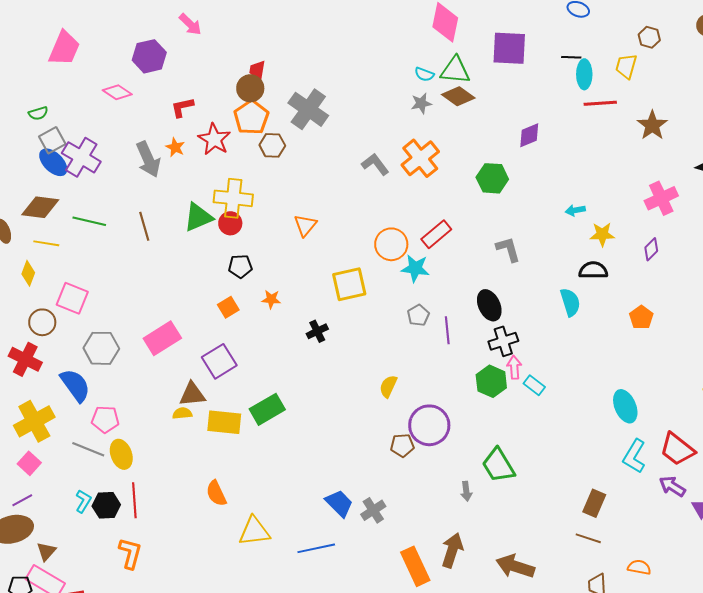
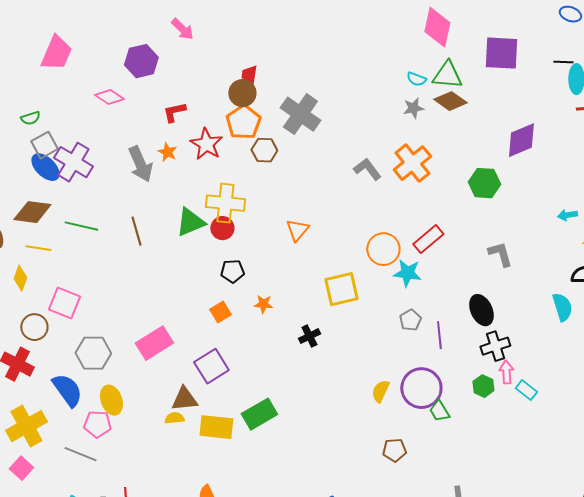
purple diamond: (529, 135) -> (521, 140), size x1.4
green hexagon: (491, 381) -> (483, 386), size x0.7
purple circle: (429, 425) -> (421, 388), moved
yellow ellipse: (121, 454) -> (111, 400), moved
green trapezoid: (498, 465) -> (439, 411), moved, size x0.6

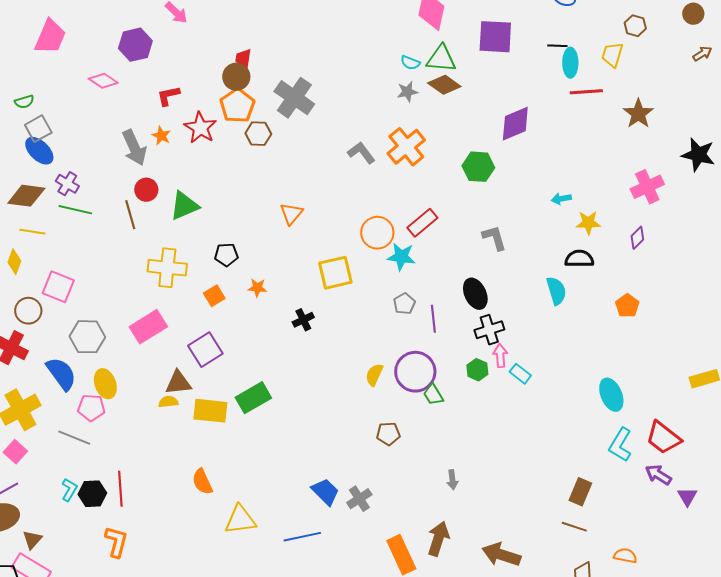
purple cross: (73, 162) -> (67, 184), moved, size x0.6
yellow cross: (225, 203) -> (167, 268), moved
red circle: (222, 228) -> (146, 190), moved

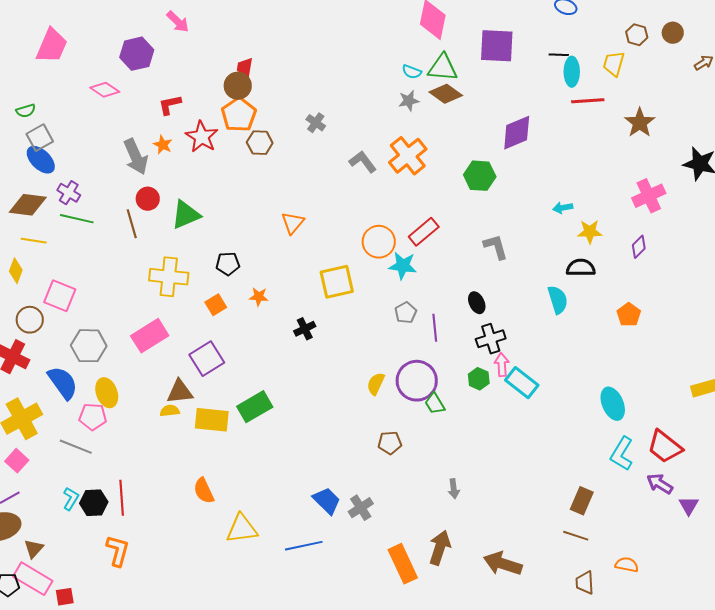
brown circle: (693, 14) -> (673, 33), moved
gray cross: (294, 98) -> (316, 123), moved, size x0.5
black ellipse: (475, 294) -> (477, 303), size x0.7
cyan rectangle: (520, 374) -> (522, 383), size x1.5

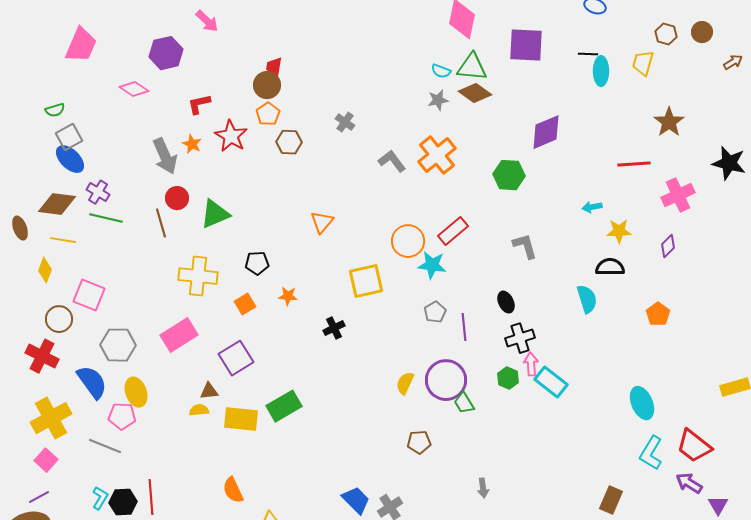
red line: (588, 101) -> (634, 164), moved
orange pentagon: (239, 115) -> (268, 114), size x0.7
brown triangle: (180, 392) -> (209, 391), size x0.7

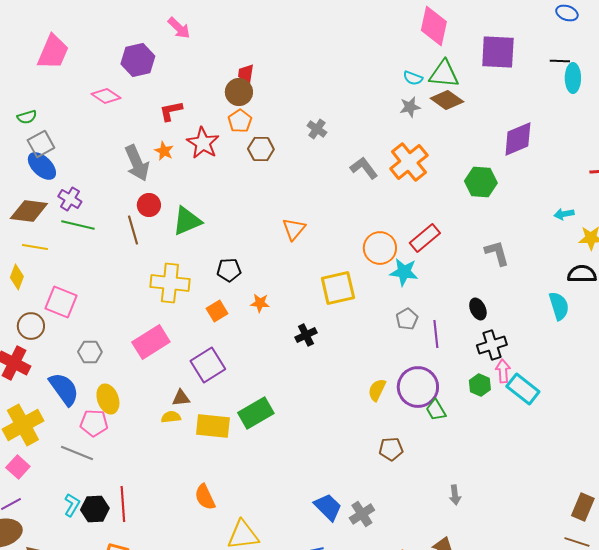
gray hexagon: (118, 345) -> (90, 352), size x0.7

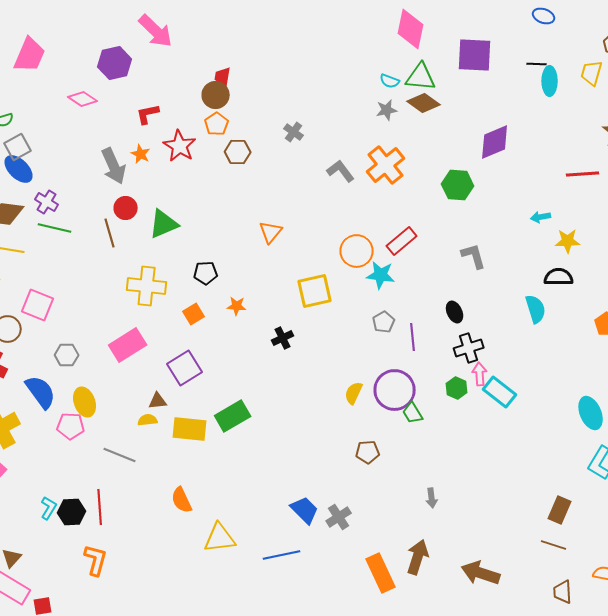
pink arrow: (179, 28) -> (156, 31), size x1.5
gray line: (77, 453) -> (120, 455), moved

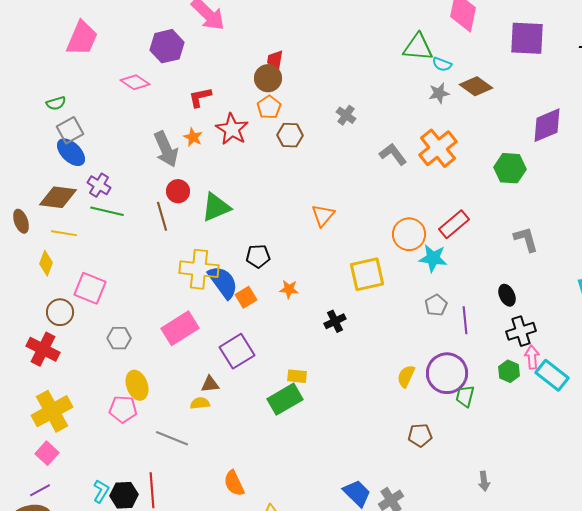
green triangle: (421, 77) -> (418, 47), moved
blue semicircle: (41, 392) -> (223, 282), moved
green trapezoid: (413, 413) -> (465, 396), turned 45
yellow rectangle: (190, 429) -> (297, 376), moved, size x0.6

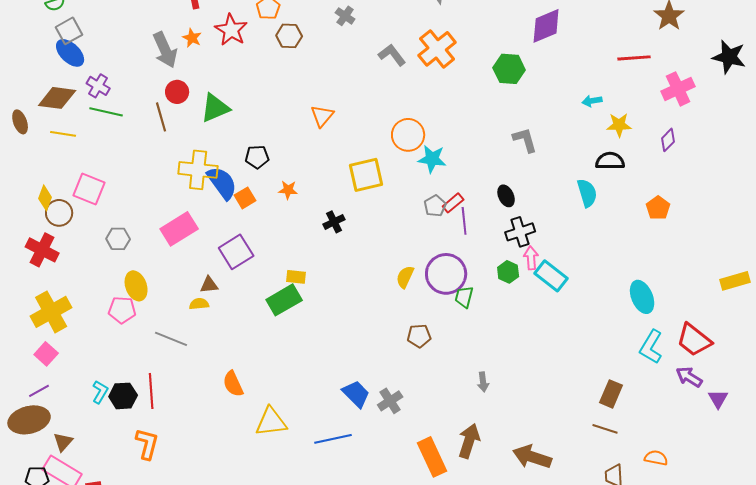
red rectangle: (454, 224) -> (453, 203), moved, size x0.7
yellow diamond: (46, 263) -> (45, 198), moved

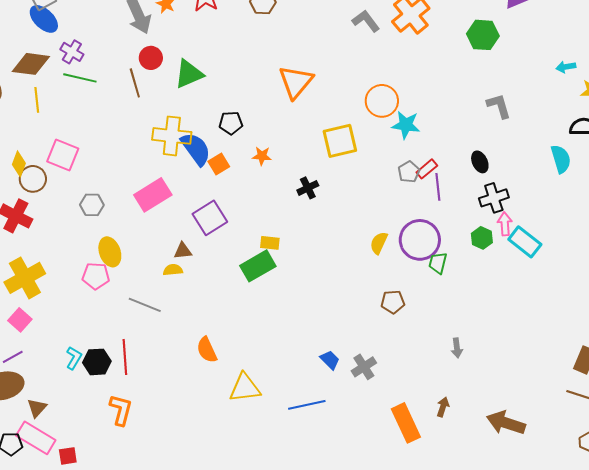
orange triangle: (322, 116) -> (296, 82), size x1.5
yellow line: (63, 134) -> (37, 100), turned 75
blue trapezoid: (356, 394) -> (330, 360), size x0.7
brown arrow: (469, 441) -> (443, 407), size x0.6

